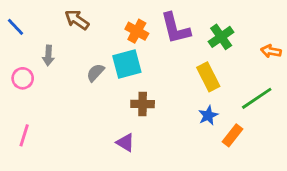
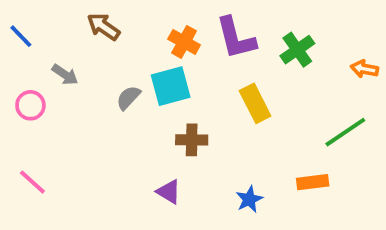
gray arrow: (48, 55) -> (65, 75), turned -60
yellow rectangle: (208, 77) -> (255, 103), moved
blue star: (208, 115) -> (249, 199), moved
pink line: (24, 135) -> (32, 182), turned -65
orange rectangle: (232, 135) -> (313, 182), turned 45

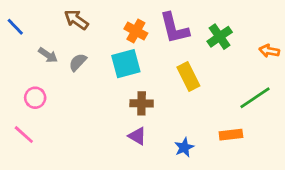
gray semicircle: (128, 98) -> (78, 62), moved
pink circle: (30, 105) -> (35, 98), moved
purple triangle: (169, 192) -> (137, 136), moved

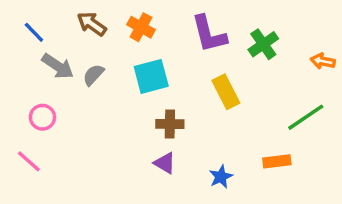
blue line: (15, 27) -> (34, 32), moved
orange cross: (136, 31) -> (141, 27), moved
gray arrow: (48, 55) -> (58, 66), size x1.4

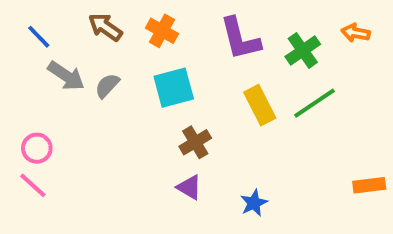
orange arrow: (323, 61) -> (356, 33), moved
pink circle: (42, 117) -> (37, 148), moved
green line: (306, 117) -> (314, 103), moved
brown cross: (170, 124) -> (195, 142), turned -32
orange rectangle: (277, 161) -> (369, 185), moved

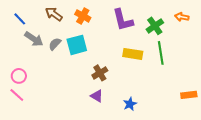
cyan square: (174, 88) -> (77, 45), moved
green line: (314, 103) -> (161, 53), turned -65
yellow rectangle: (260, 105) -> (133, 54), turned -54

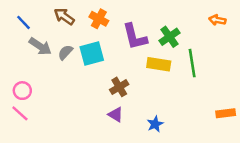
purple L-shape: (123, 20) -> (135, 37), moved
green cross: (155, 26) -> (169, 37), moved

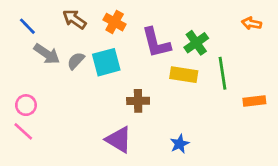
brown cross: (119, 87) -> (138, 101), turned 30
orange rectangle: (226, 113) -> (254, 101), moved
purple triangle: (116, 114) -> (119, 140), moved, size x1.5

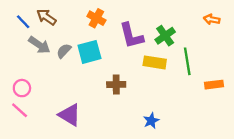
brown arrow: (74, 19) -> (46, 17), moved
purple triangle: (119, 140) -> (70, 115), moved

